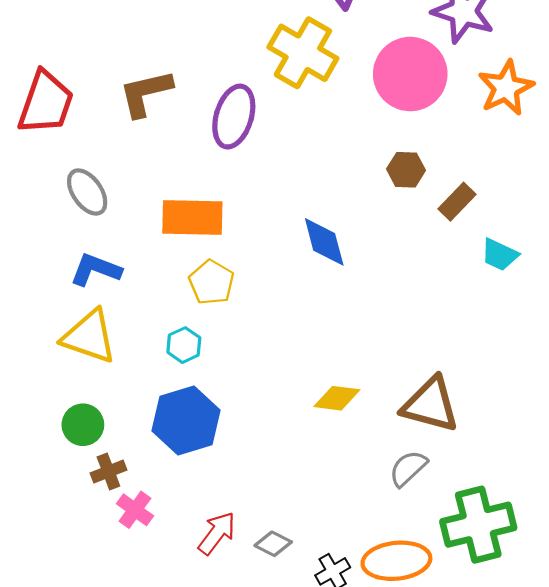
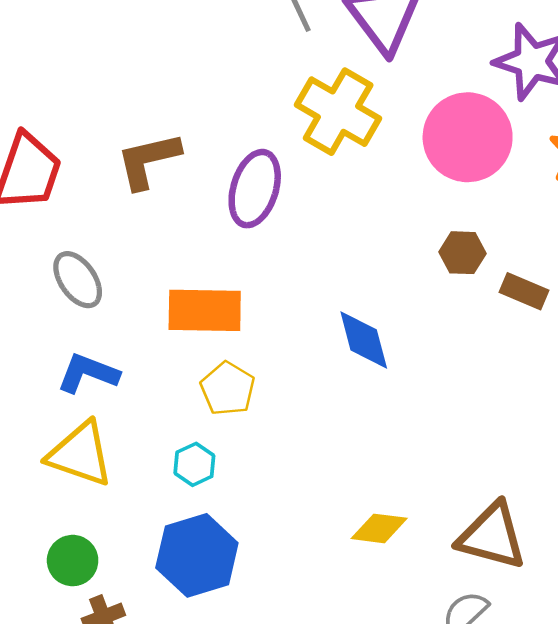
brown rectangle: (457, 202) -> (524, 291), turned 69

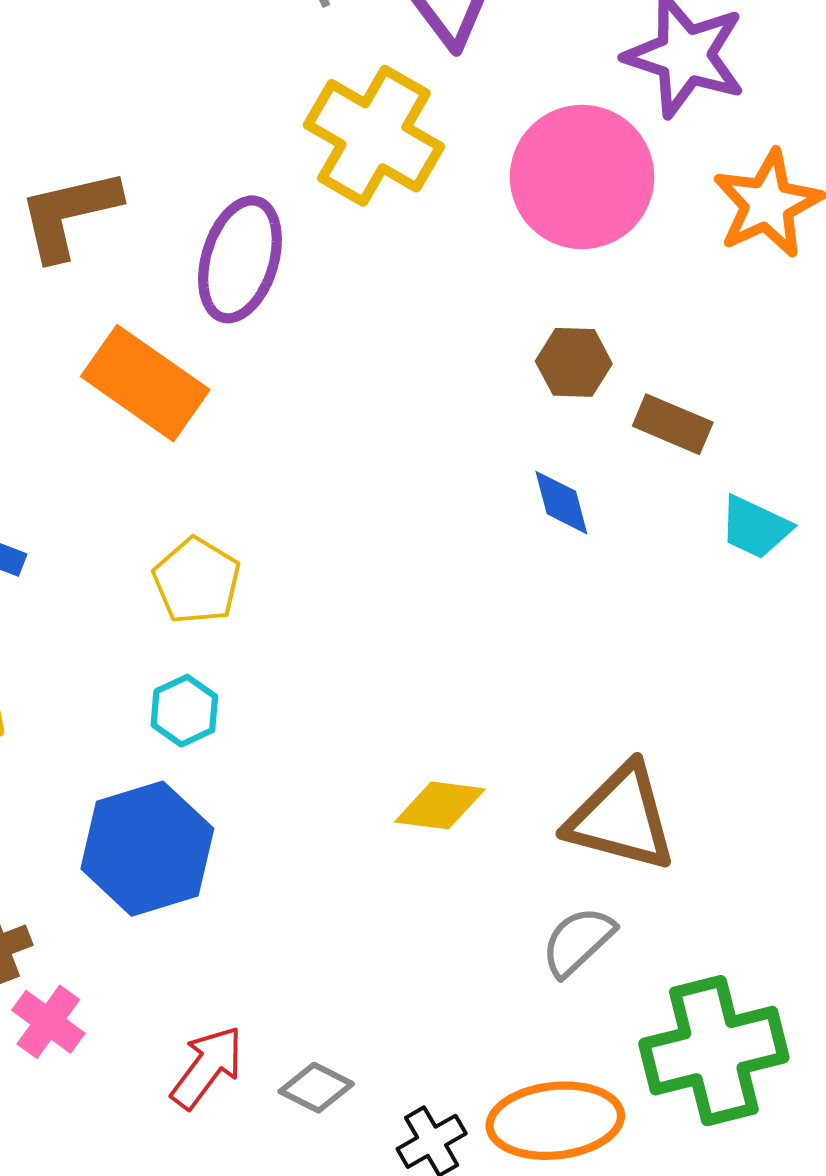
orange rectangle: (205, 310) -> (145, 383), moved, turned 34
blue diamond: (364, 340) -> (561, 503), moved, size x0.7
cyan hexagon: (194, 464) -> (184, 711), moved

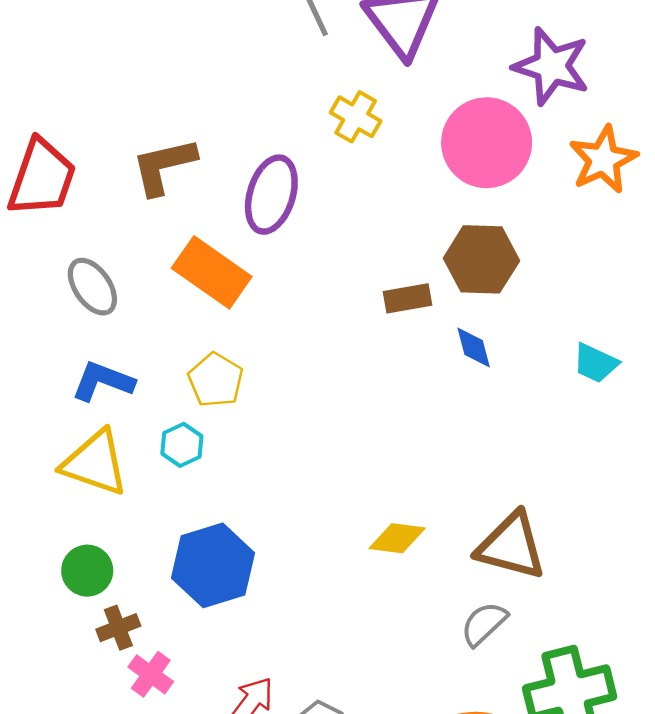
yellow cross: (374, 136) -> (356, 117), size x0.6
brown hexagon: (574, 362) -> (481, 259), size x1.6
brown rectangle: (673, 424) -> (407, 298), moved, turned -33
yellow pentagon: (197, 581) -> (216, 380), moved
cyan hexagon: (184, 711) -> (182, 445), moved

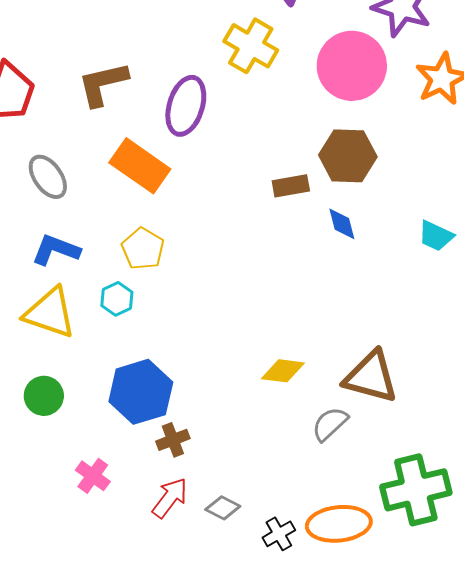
yellow cross: (356, 117) -> (251, 46), size x1.4
gray semicircle: (484, 624) -> (330, 424), moved
brown cross: (118, 628) -> (173, 440), moved

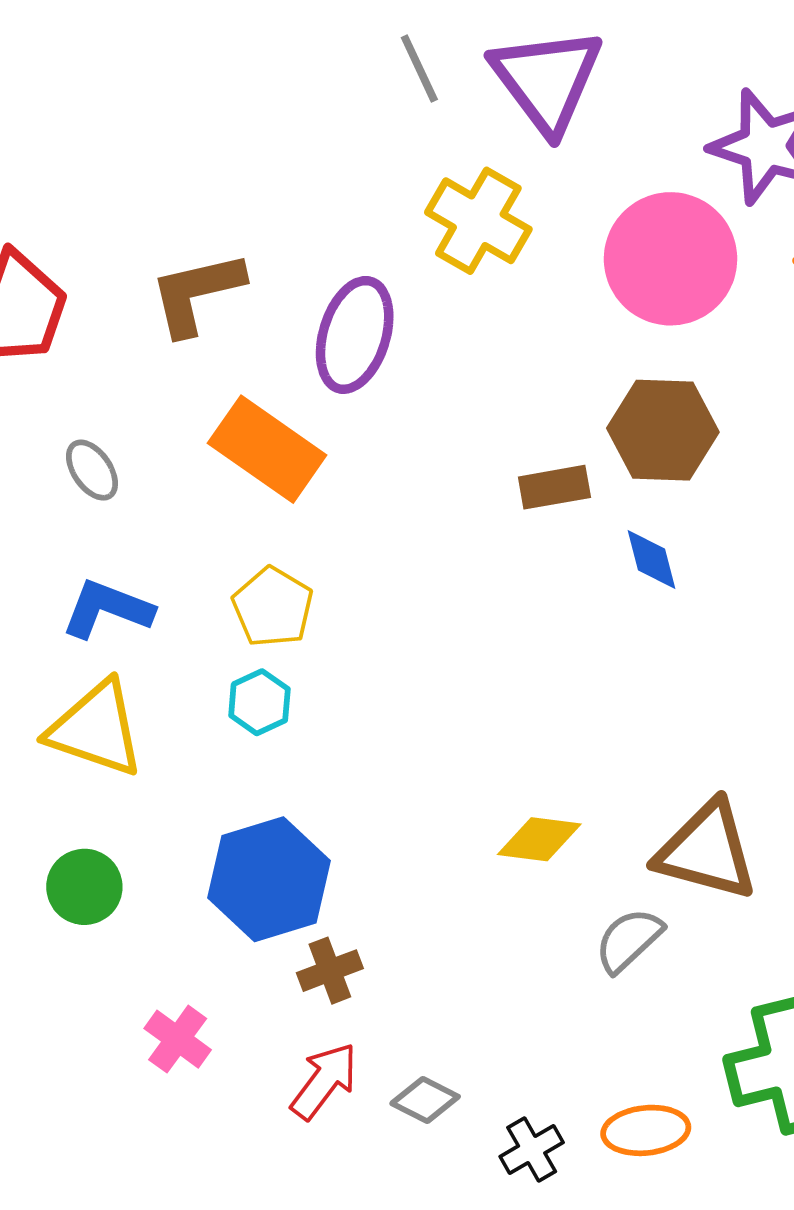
gray ellipse: (48, 177) -> (92, 470), size x0.7
cyan hexagon: (117, 299) -> (259, 702), moved
orange ellipse: (339, 524) -> (646, 1130), size x0.7

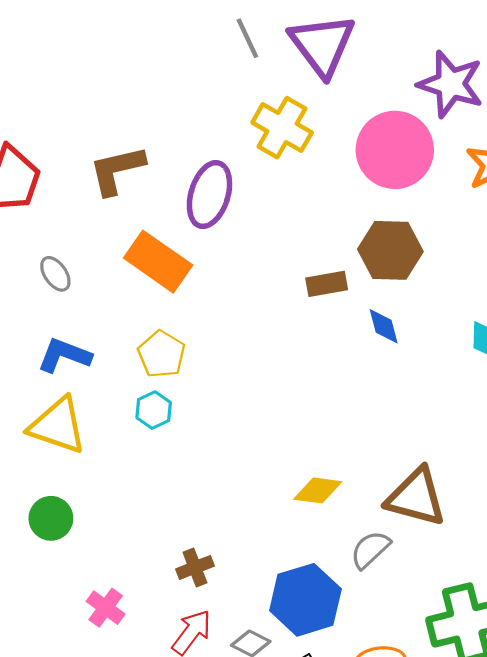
blue hexagon: (269, 879) -> (305, 600), moved

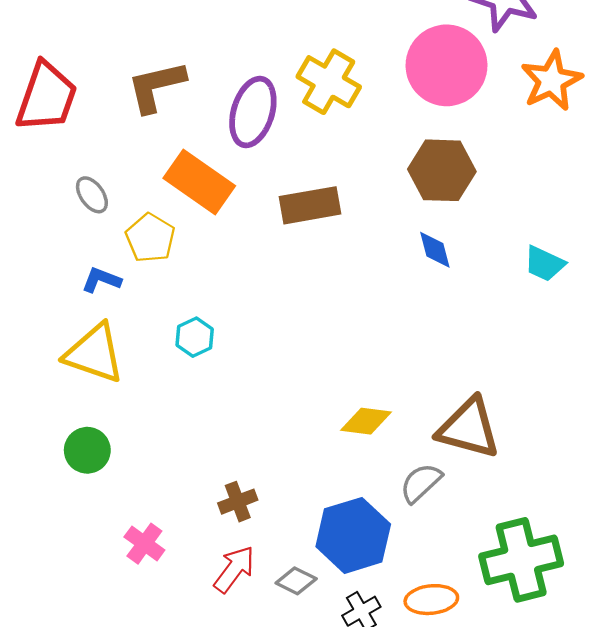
yellow cross: (282, 128) -> (329, 82), moved
brown rectangle: (327, 284) -> (310, 205), moved, size x1.4
yellow pentagon: (161, 354) -> (150, 238), moved
blue L-shape: (64, 355) -> (101, 280), size x0.7

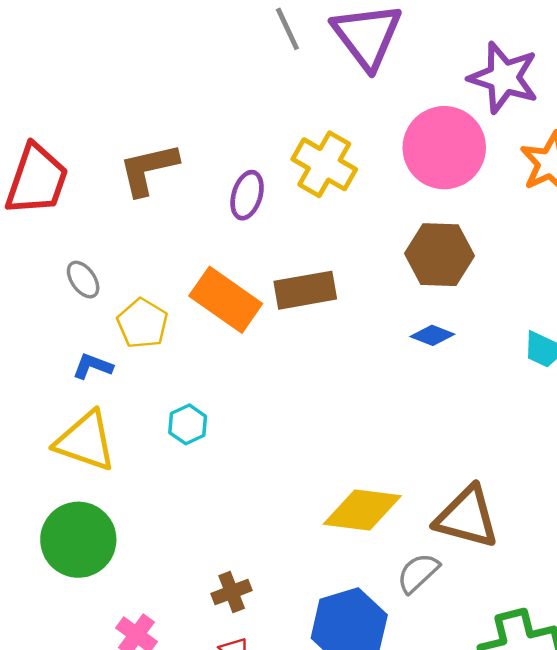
purple ellipse: (253, 112) -> (247, 195), size x0.7
orange rectangle: (199, 182) -> (226, 300), moved
blue diamond: (435, 250) -> (432, 335), turned -54
yellow diamond: (366, 421) -> (362, 510), size x1.5
green circle: (87, 450) -> (78, 540), size x1.6

